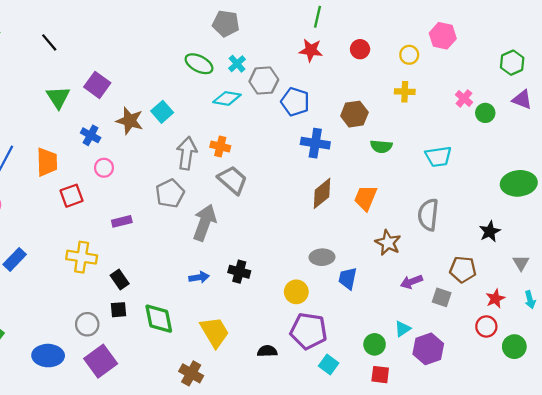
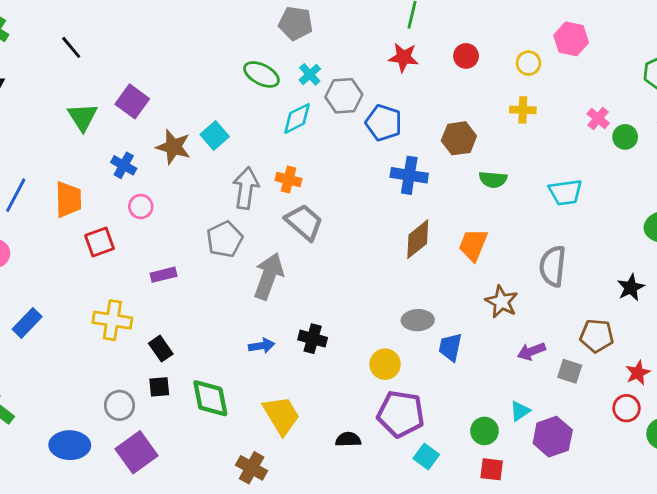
cyan diamond: (227, 98) -> (297, 118), turned -36

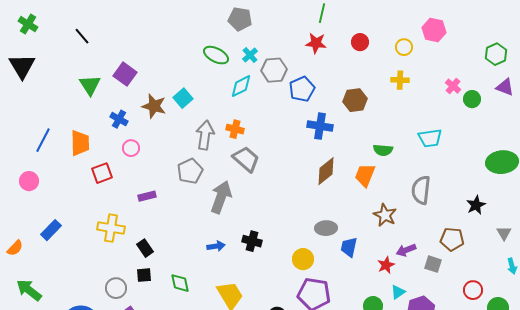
blue pentagon: (384, 123) -> (302, 89), turned 30
green semicircle: (493, 180) -> (383, 150), moved
red star: (638, 373) -> (386, 265), moved
green diamond: (210, 398) -> (180, 283), size x0.7

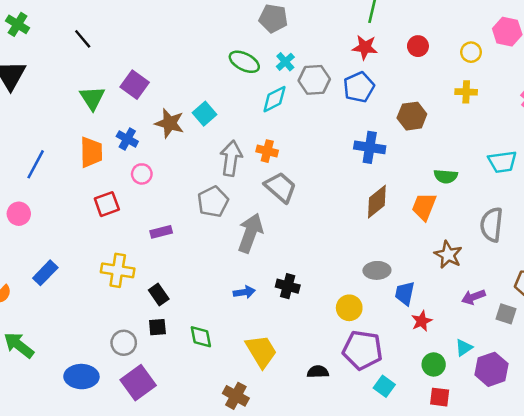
blue pentagon: (302, 89) -> (359, 87), moved
orange trapezoid: (80, 143) -> (91, 152), moved
red star: (386, 265) -> (422, 321), moved

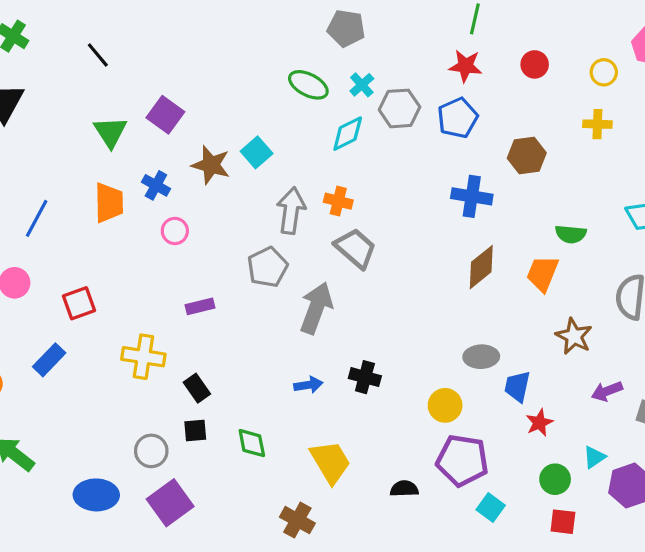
red square: (107, 204) -> (79, 303), moved

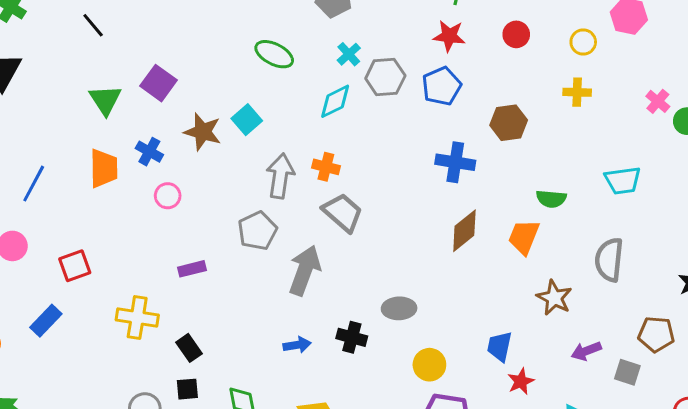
green ellipse: (308, 85) -> (274, 54), moved
gray ellipse: (481, 357) -> (399, 308), moved

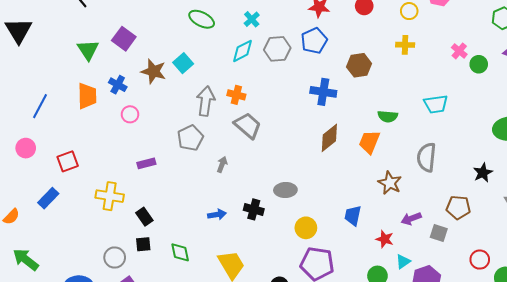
gray hexagon: (385, 77) -> (277, 49), moved
gray arrow: (305, 270) -> (222, 164), size x0.5
red star: (521, 381) -> (385, 239), moved, turned -30

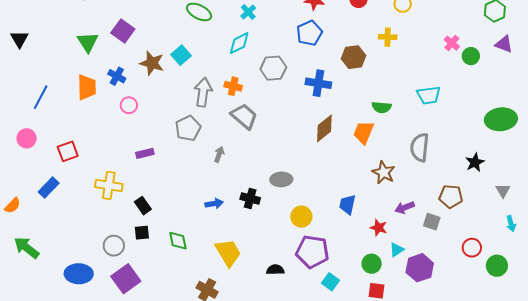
black triangle: (19, 30) -> (20, 39), moved, size x0.7
yellow cross: (405, 45) -> (388, 37), moved
gray hexagon: (277, 49) -> (273, 68), moved

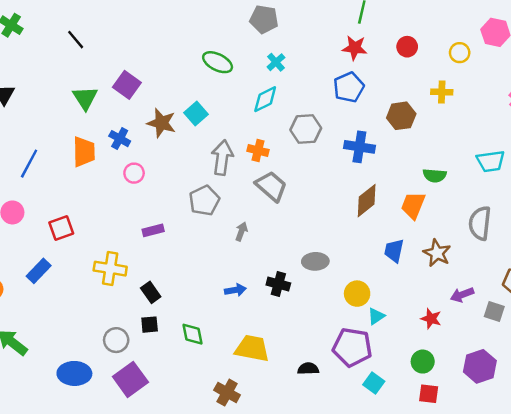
blue trapezoid: (347, 205) -> (394, 251), moved
yellow circle: (301, 217) -> (357, 294), moved
cyan triangle: (397, 250) -> (376, 316), moved
yellow trapezoid: (228, 253) -> (252, 348), turned -48

